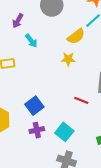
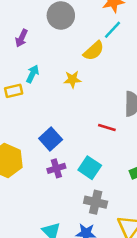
cyan arrow: (31, 41) -> (33, 74), moved, turned -112
yellow star: (68, 59) -> (72, 79), moved

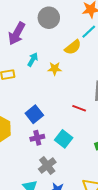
purple arrow: (22, 38) -> (17, 33), size x1.6
cyan arrow: (33, 74) -> (33, 60), moved
gray cross: (96, 202) -> (47, 166), moved, turned 36

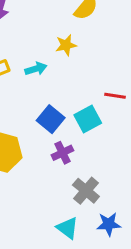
cyan arrow: (33, 60) -> (36, 69), moved, turned 56
cyan square: (64, 139) -> (88, 119), moved, turned 36

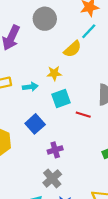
cyan square: (88, 119) -> (61, 98), moved
purple cross: (62, 153) -> (55, 150), moved

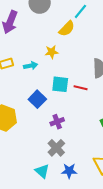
cyan square: (61, 98) -> (60, 84), moved, turned 30

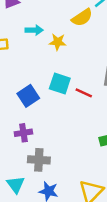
cyan arrow: (31, 66) -> (34, 30), moved
purple cross: (57, 122) -> (23, 133), moved
gray cross: (56, 148) -> (39, 160), turned 36

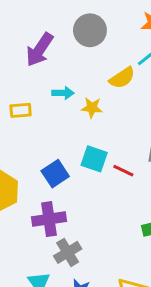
purple cross: (23, 133) -> (49, 219), size x1.5
gray cross: (39, 160) -> (68, 252), turned -35

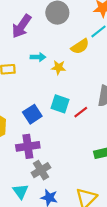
red line: (123, 171) -> (81, 112), turned -64

